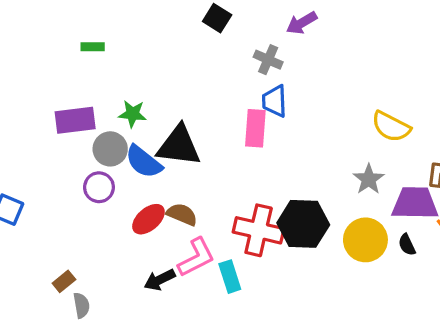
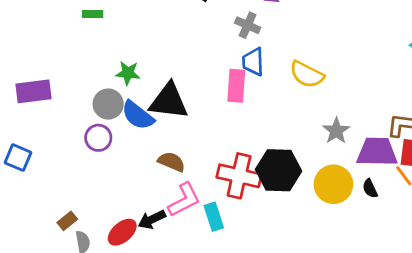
purple rectangle: (75, 120) -> (34, 91), moved
yellow semicircle: (391, 127) -> (307, 74), moved
red ellipse: (148, 219) -> (122, 232), moved

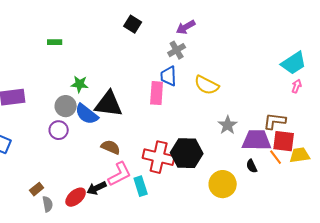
gray cross: (248, 25) -> (177, 50), moved, turned 36
yellow circle: (333, 184) -> (223, 184), moved

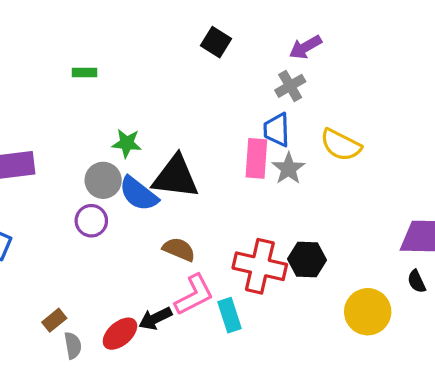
gray star: (228, 125) -> (288, 169), moved
black hexagon: (187, 153) -> (307, 259), size x0.7

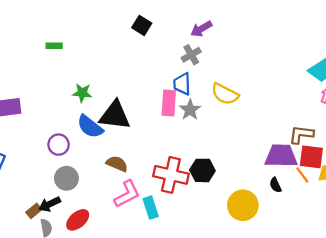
gray circle: (103, 180) -> (66, 178), moved
black arrow: (155, 318) -> (50, 204), moved

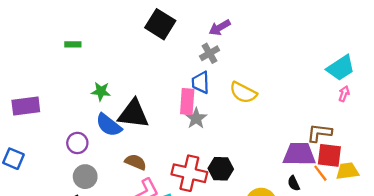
black square: (142, 25) -> (160, 24), size x1.5
gray star: (190, 110) -> (196, 118), moved

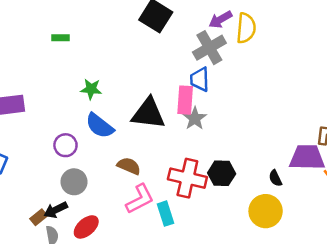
gray cross: (210, 53) -> (209, 48), size x1.5
yellow semicircle: (243, 93) -> (246, 28), moved, turned -112
black triangle: (133, 114) -> (148, 113), moved
black semicircle: (294, 183) -> (275, 178), moved

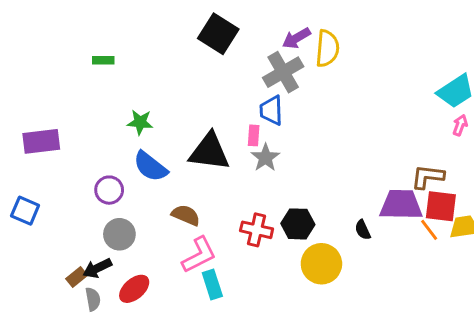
pink rectangle: (185, 100) -> (254, 135), size x0.6
red cross: (187, 178) -> (257, 230), size x0.7
yellow circle: (266, 211) -> (321, 264), moved
cyan rectangle: (166, 214) -> (212, 284), moved

